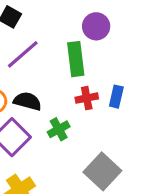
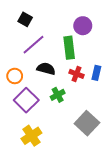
red cross: (87, 98) -> (76, 74), turned 32
black semicircle: (27, 101) -> (46, 69), moved

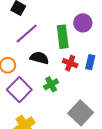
purple circle: (83, 26) -> (83, 23), moved

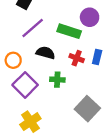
green rectangle: (63, 37) -> (69, 31), turned -65
green cross: (51, 84) -> (57, 80), turned 32

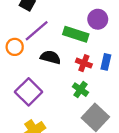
orange circle: (13, 60) -> (15, 47), moved
green cross: (57, 80) -> (80, 90), moved, turned 32

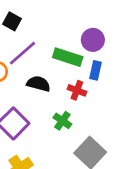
blue rectangle: (106, 62) -> (96, 70), moved
green cross: (80, 90) -> (62, 121), moved

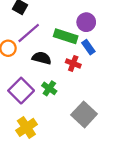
blue rectangle: (96, 70) -> (88, 47), turned -48
green cross: (62, 121) -> (49, 88), moved

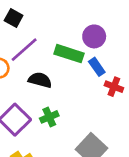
red cross: (73, 63) -> (114, 87), moved
green cross: (49, 88) -> (49, 117), turned 32

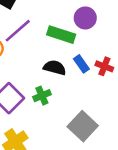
blue rectangle: (97, 67) -> (81, 64), moved
black semicircle: (40, 80) -> (55, 68), moved

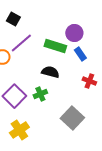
blue rectangle: (81, 64) -> (80, 54), moved
red cross: (104, 66) -> (89, 81), moved

